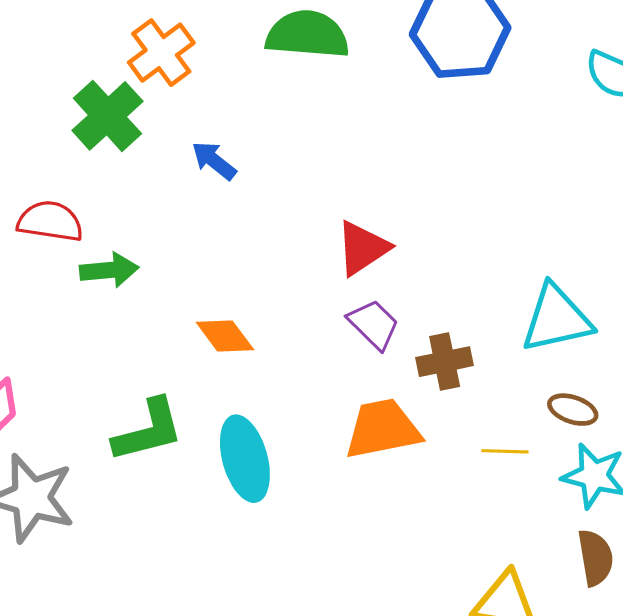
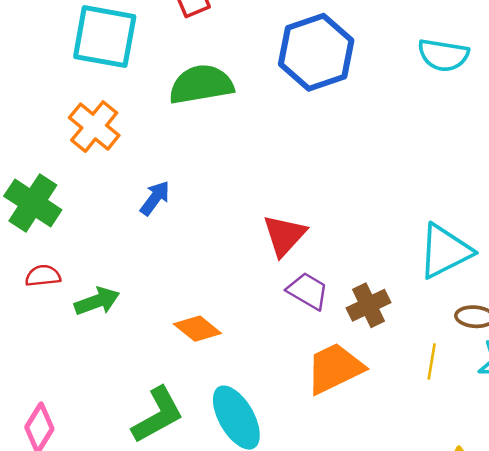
green cross: (107, 116) -> (33, 203), moved
blue arrow: (214, 161) -> (155, 198), turned 102
red semicircle: (50, 221) -> (43, 276), size x0.7
yellow line: (505, 451) -> (432, 361), turned -68

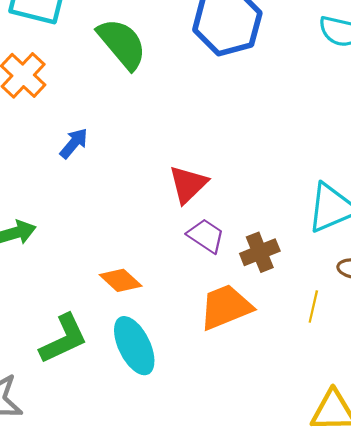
green semicircle: (201, 84) -> (122, 44), turned 56
orange diamond: (197, 329) -> (121, 280), moved

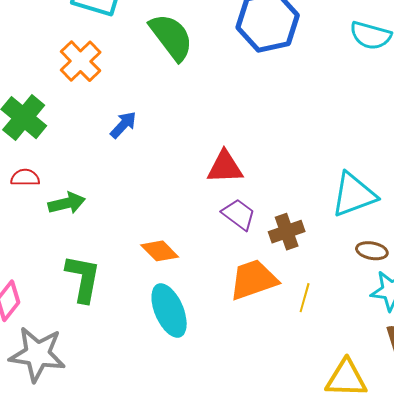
red triangle: (188, 184) -> (225, 167), turned 39
yellow line: (313, 307) -> (305, 298), moved
green L-shape: (64, 339) -> (83, 278), moved, turned -57

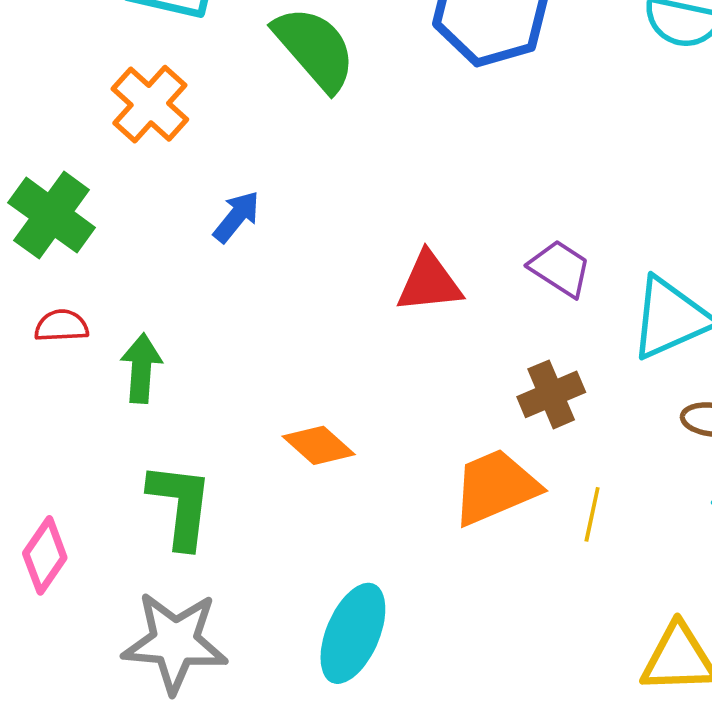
green arrow: (67, 203) -> (141, 368), turned -69
purple trapezoid: (239, 214) -> (560, 268), moved
cyan ellipse: (169, 311) -> (353, 633), moved, turned 50
gray star: (37, 354) -> (175, 642), moved

